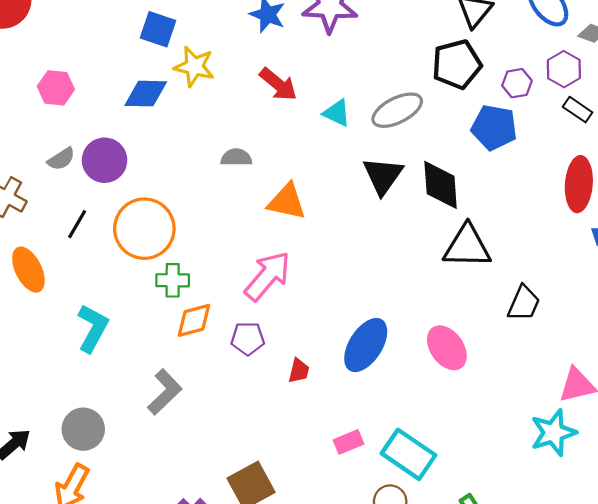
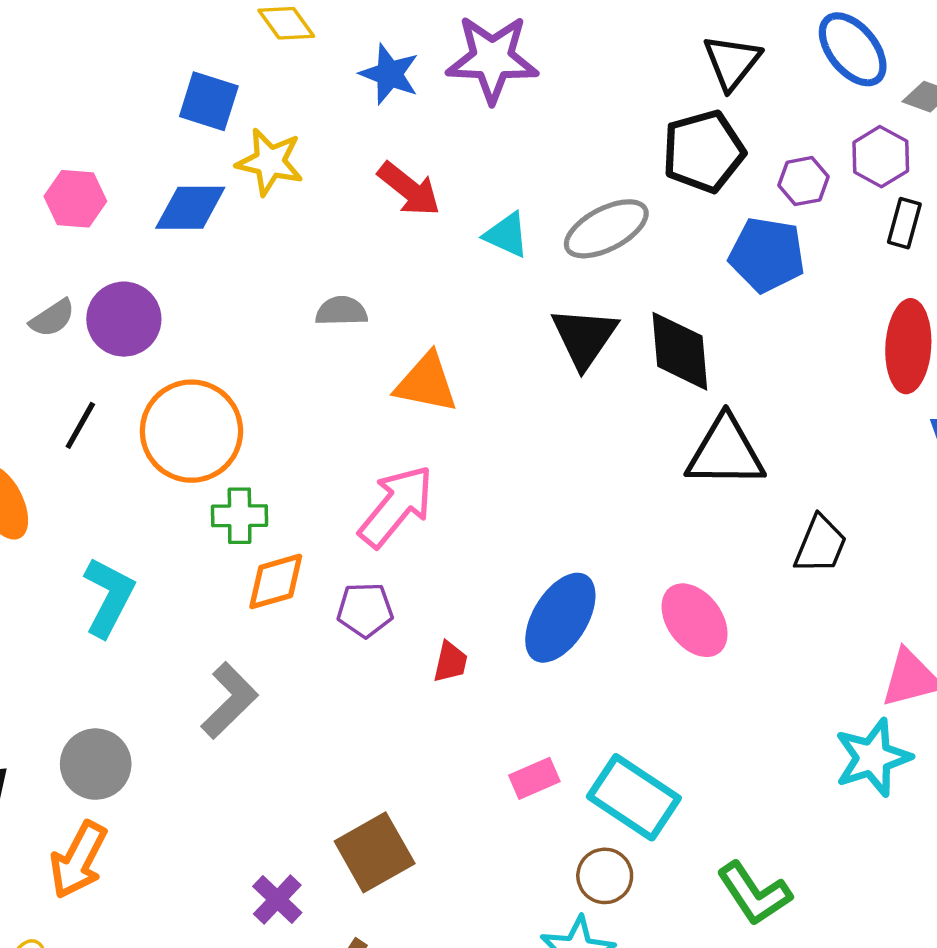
pink hexagon: (56, 88) -> (75, 199), moved
black rectangle: (578, 110) -> (904, 223), turned 72

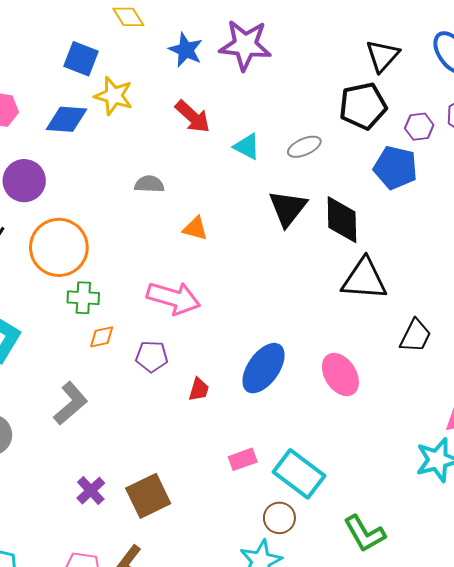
gray ellipse: (606, 229) -> (304, 147), size x0.7
orange triangle: (426, 383) -> (195, 228), size x0.7
pink arrow: (396, 506) -> (174, 298), turned 63
orange diamond: (276, 581) -> (102, 337), size x0.7
purple cross: (277, 899) -> (91, 491), moved

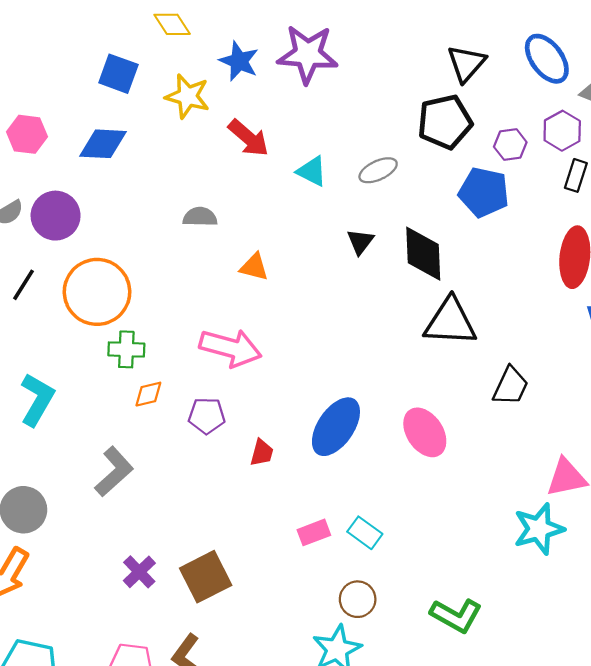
yellow star: (114, 96) -> (187, 96), moved
black triangle: (288, 208) -> (360, 242), size x0.6
cyan rectangle: (299, 474) -> (365, 533), moved, size x0.6
green L-shape: (364, 534) -> (456, 615), turned -30

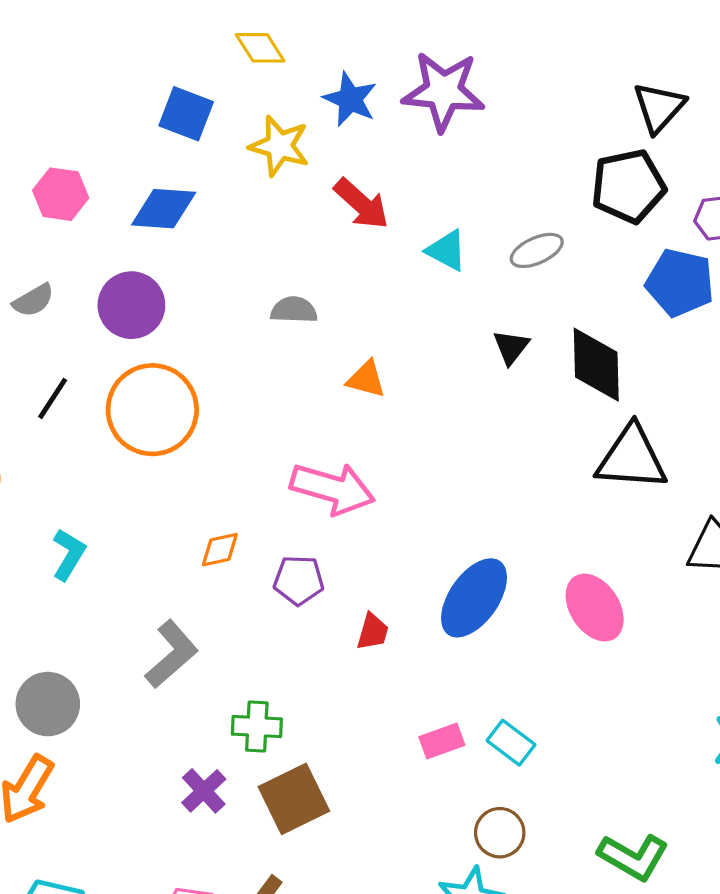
purple circle: (56, 216) -> (131, 305), moved
green cross: (126, 349) -> (257, 727), moved
cyan L-shape: (37, 399) -> (69, 554), size x0.7

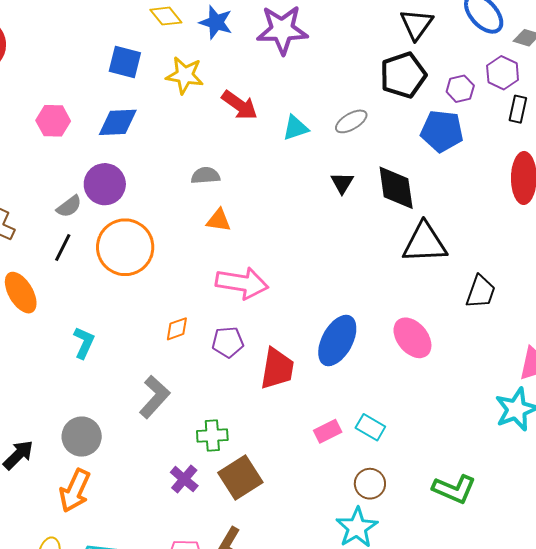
blue star: (350, 99) -> (216, 22), moved
cyan triangle: (447, 250) -> (296, 128), turned -40
gray semicircle: (33, 300) -> (69, 206), moved
orange triangle: (366, 379) -> (219, 220), moved
red trapezoid: (373, 632) -> (277, 369), size x1.8

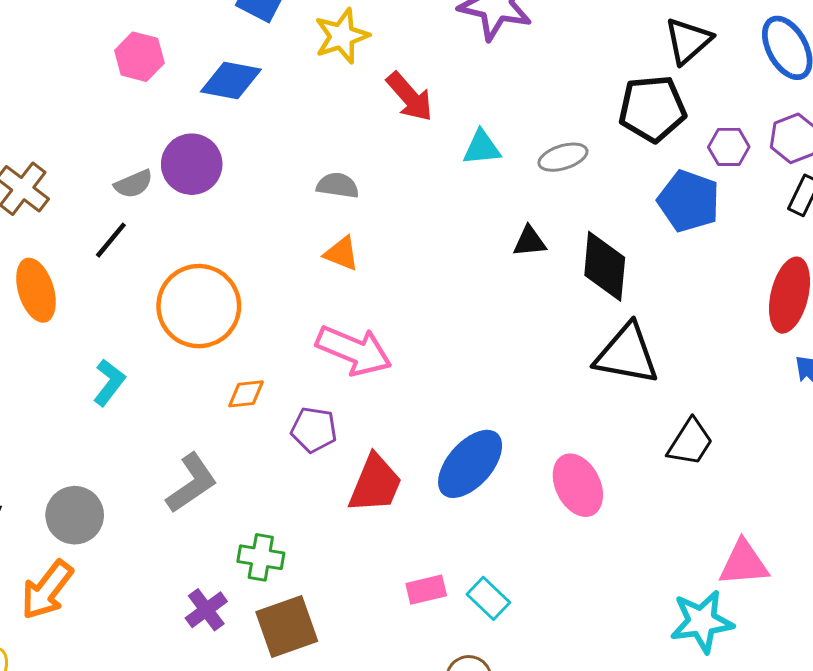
yellow star: (185, 75) -> (342, 36), turned 30
black triangle: (342, 183) -> (530, 241), turned 40
orange circle: (125, 247) -> (199, 306), moved

